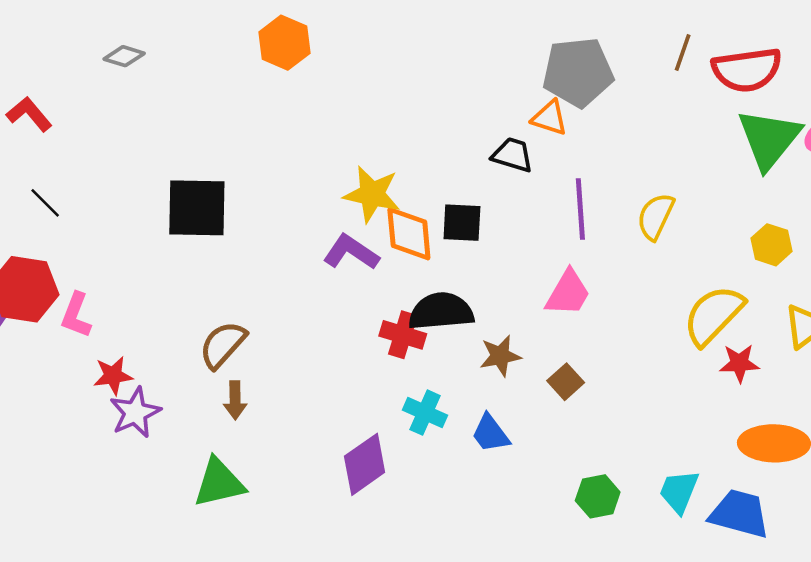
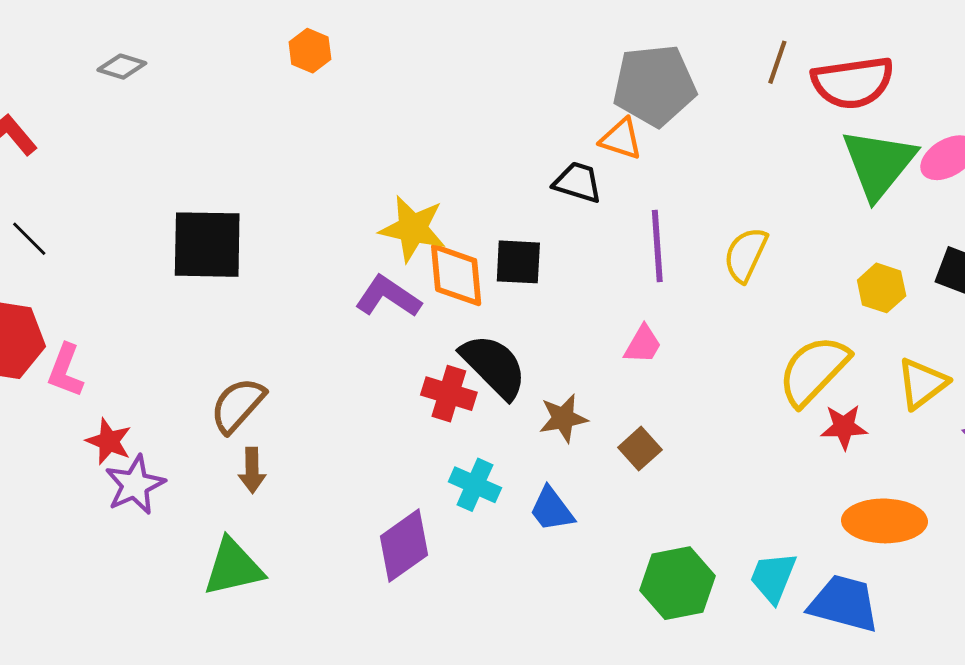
orange hexagon: (284, 43) -> (310, 51), size x0.7
pink trapezoid: (568, 293) -> (643, 344), size x0.7
black semicircle: (441, 311) -> (494, 366), turned 50
red star: (113, 376) -> (109, 441), turned 30
green hexagon: (598, 496) -> (678, 583), size x1.4

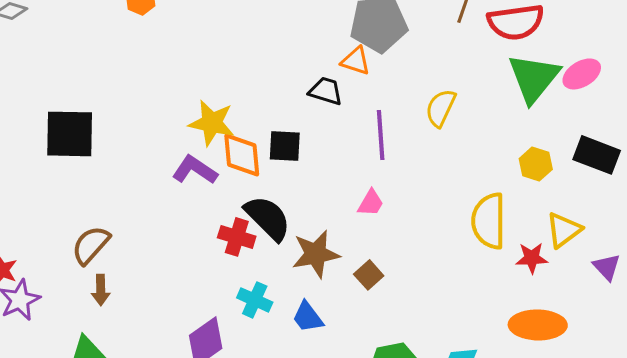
yellow semicircle: (746, 255) -> (441, 108), moved
yellow semicircle: (814, 370) -> (489, 221), turned -44
brown star: (563, 418) -> (316, 254), size x1.4
red star: (844, 427) -> (532, 258), moved

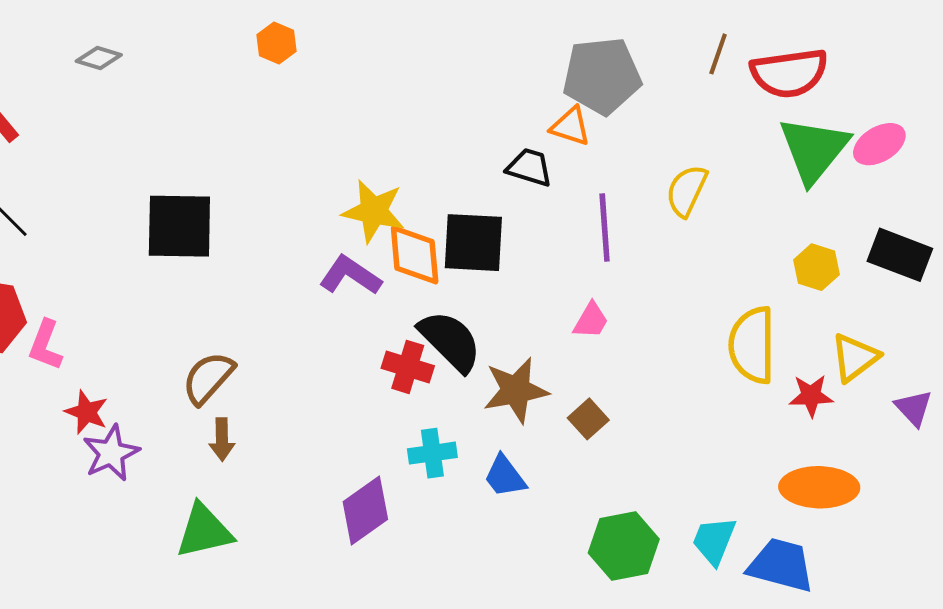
black square: (285, 146) -> (473, 243), size x1.4
cyan cross: (255, 300) -> (432, 453), turned -32

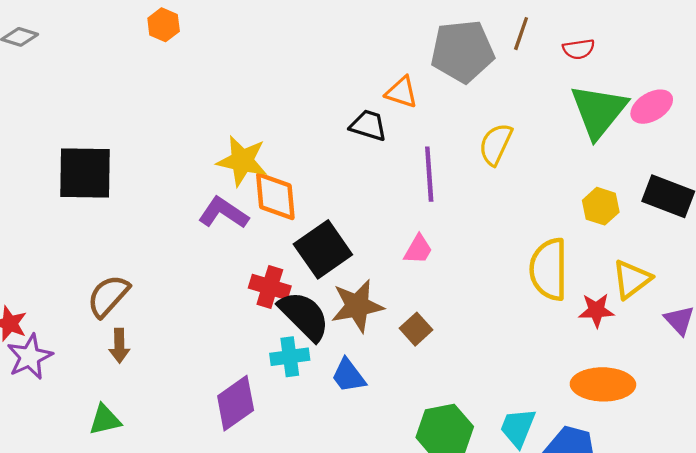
red semicircle: (789, 73) -> (579, 49), size x0.5
gray pentagon: (602, 76) -> (462, 51), moved
black square: (473, 243) -> (323, 249), moved, turned -38
black semicircle: (450, 341) -> (304, 316), moved
green triangle: (204, 531) -> (105, 420), size x0.7

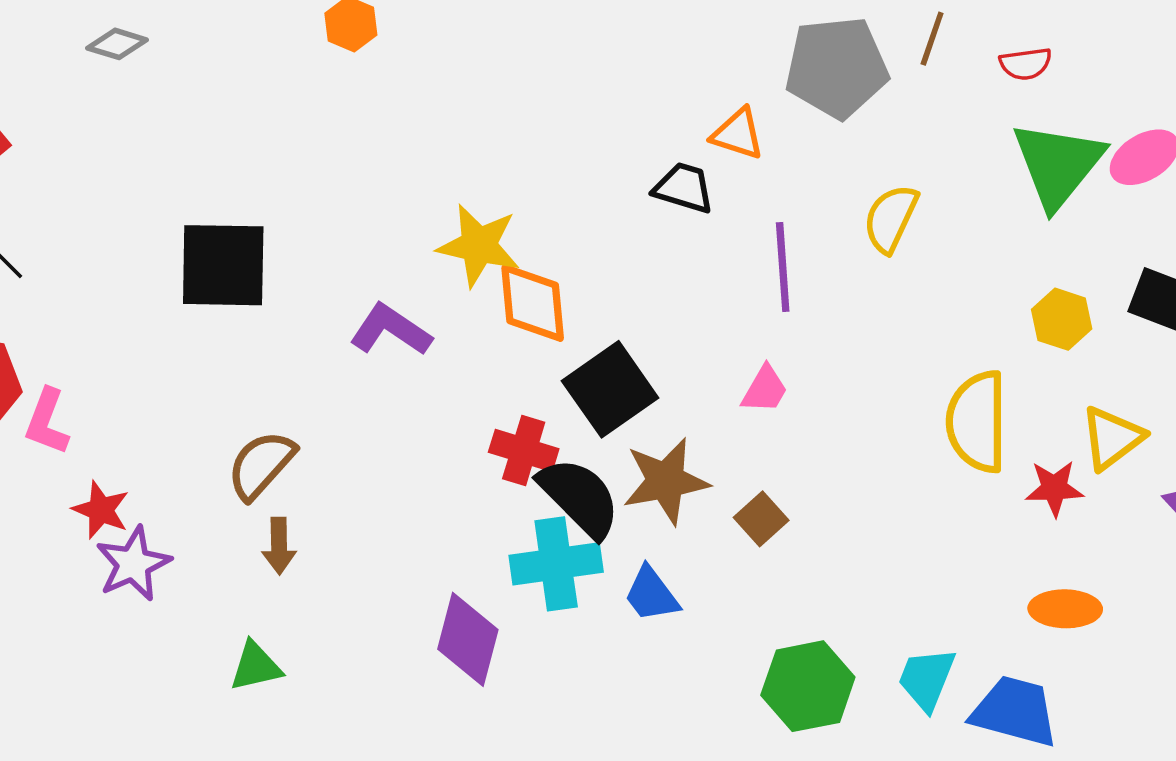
purple L-shape: (223, 213) -> (391, 330), moved
cyan cross: (290, 357) -> (556, 564), size x1.4
orange ellipse: (603, 384) -> (1065, 609), size x0.7
purple diamond: (236, 403) -> (468, 639), turned -40

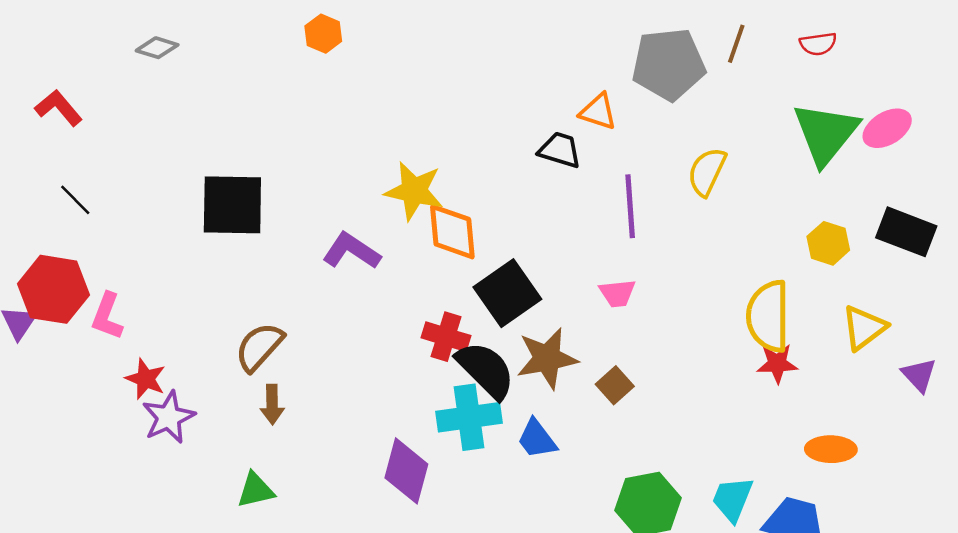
red semicircle: (1026, 64) -> (818, 44), moved
pink trapezoid: (765, 389) -> (617, 293), turned 54
red star: (1054, 488) -> (777, 364), moved

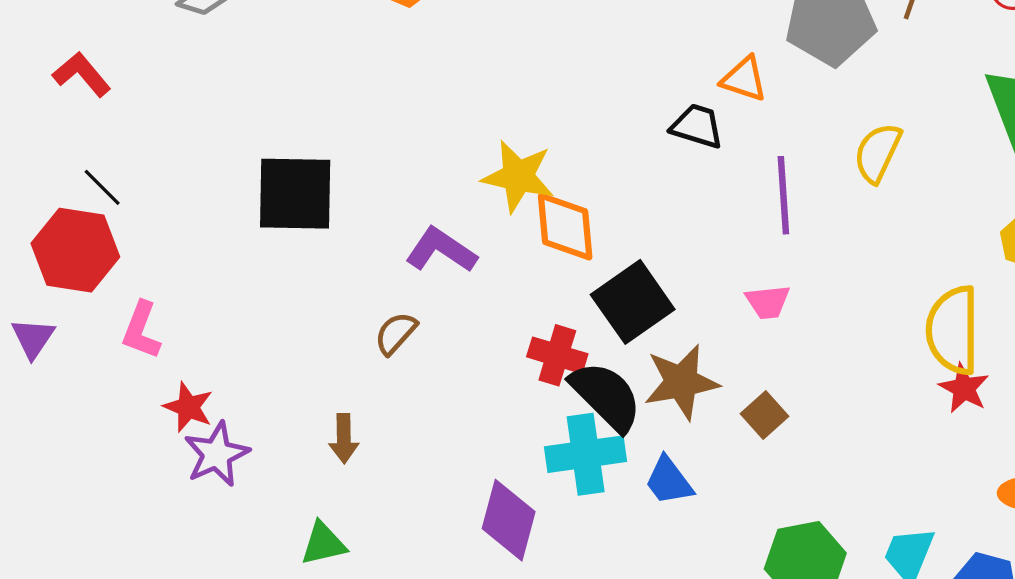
red hexagon: (53, 289) -> (75, 250), moved
brown semicircle: (259, 347) -> (396, 333), moved, size x0.7
red star: (777, 364) -> (964, 388), turned 30

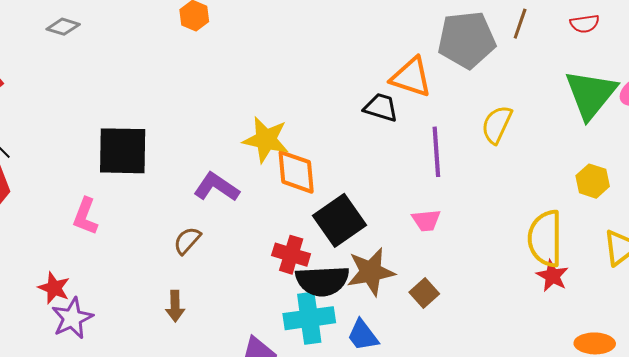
orange triangle: (744, 79) -> (411, 77), size x1.4
pink L-shape: (141, 330) -> (85, 216), moved
black semicircle: (606, 396) -> (322, 281), turned 132
brown arrow: (344, 439) -> (175, 306), moved

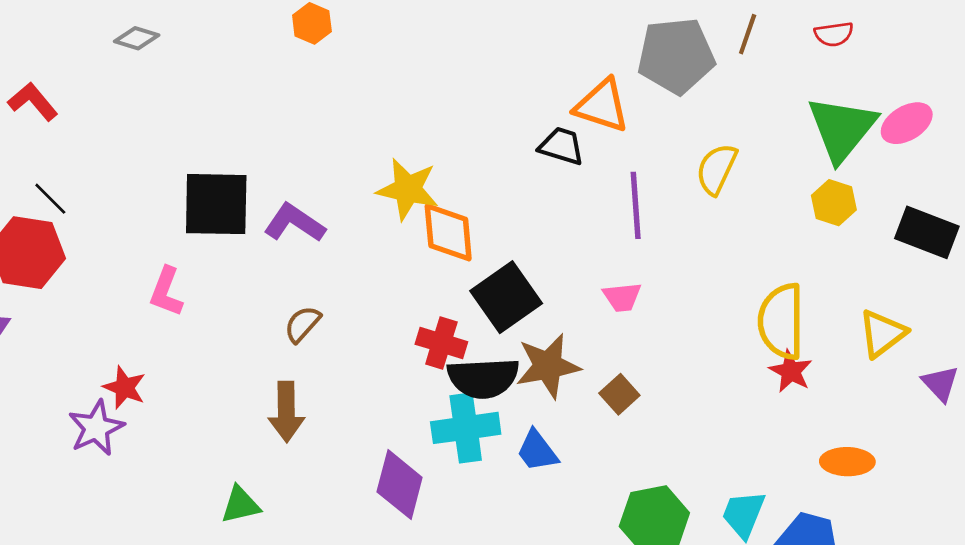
yellow hexagon: (593, 181) -> (834, 203), moved
purple L-shape: (216, 187) -> (294, 223), moved
brown arrow: (175, 306) -> (286, 412), size x1.4
purple star: (72, 318) -> (96, 428), moved

